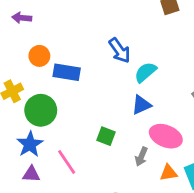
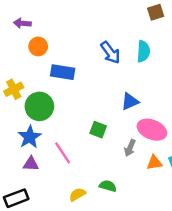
orange circle: (39, 56) -> (38, 46), moved
cyan semicircle: (145, 72) -> (143, 51), moved, turned 135

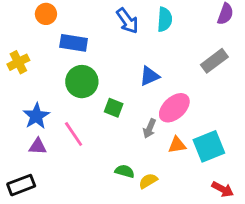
green circle: (39, 106) -> (82, 82), moved
pink ellipse: (152, 130) -> (174, 108), turned -64
yellow semicircle: (77, 194) -> (148, 181), moved

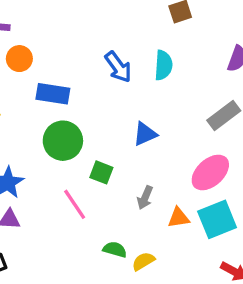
pink ellipse: (174, 108) -> (210, 172), moved
pink line: (74, 134) -> (75, 204), moved

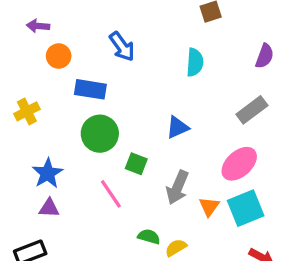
blue arrow: (118, 67) -> (122, 47), moved
gray arrow: (145, 198) -> (177, 187), size x1.5
orange triangle: (179, 218) -> (209, 207), turned -45

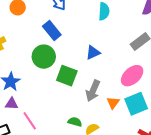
blue rectangle: (90, 89) -> (52, 30), moved, turned 42
green square: (136, 164) -> (67, 76), size x1.5
pink line: (111, 194) -> (30, 121), moved

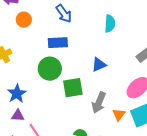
blue rectangle: (52, 30) -> (58, 43), turned -54
green square: (67, 76) -> (73, 88), turned -30

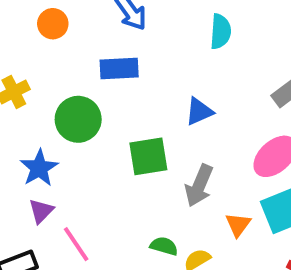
green circle: (50, 69) -> (78, 119), moved
orange triangle: (119, 115) -> (238, 225), moved
purple triangle: (18, 116) -> (41, 211), turned -48

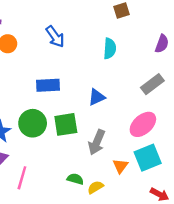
blue rectangle: (119, 69) -> (48, 85), moved
green circle: (78, 119) -> (33, 123), moved
pink line: (76, 244) -> (22, 178), turned 50

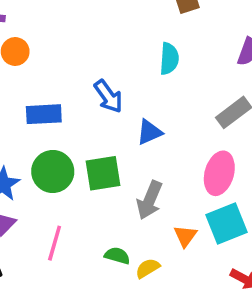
blue arrow: (55, 37) -> (108, 96), moved
blue rectangle: (48, 85) -> (44, 114), moved
pink ellipse: (143, 124) -> (219, 173), turned -32
pink line: (22, 178) -> (55, 243), moved

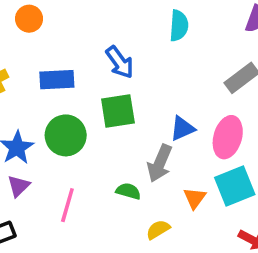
blue triangle: (149, 132) -> (182, 128), moved
green square: (103, 173) -> (118, 111), moved
green semicircle: (117, 256) -> (128, 191), moved

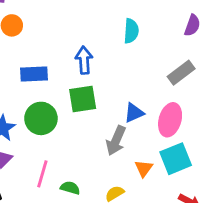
blue arrow: (120, 62) -> (84, 60), turned -148
green semicircle: (128, 191) -> (70, 188), moved

